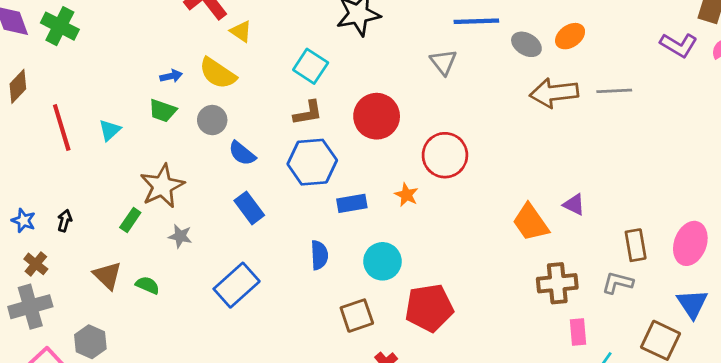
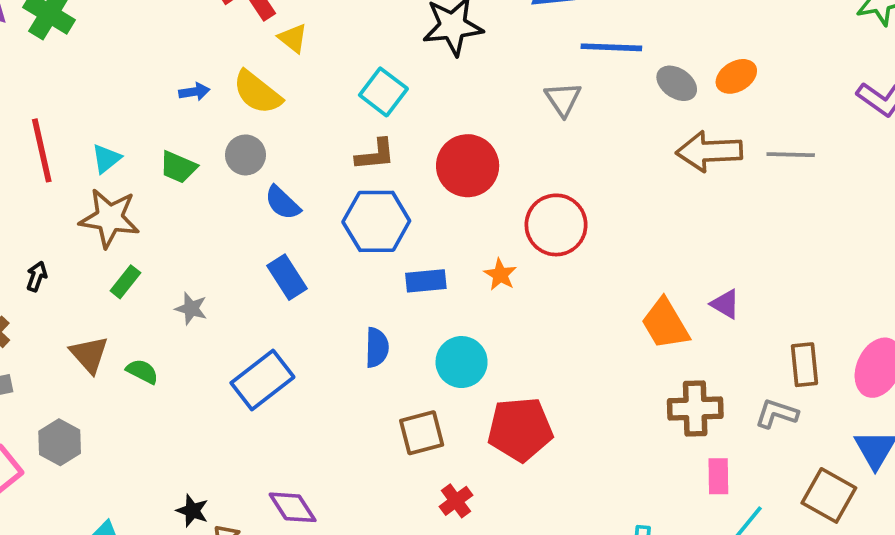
green trapezoid: (163, 111) -> (178, 167), moved
brown star: (162, 186) -> (109, 218), moved, turned 30

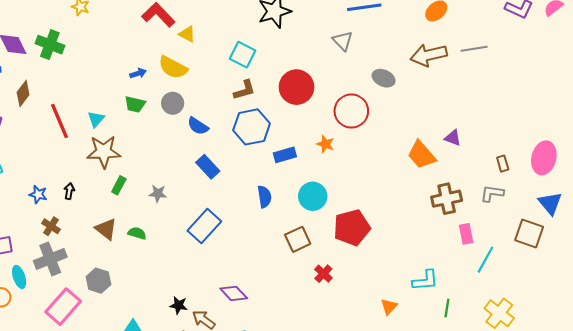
gray ellipse: (677, 83) -> (384, 78), moved
green trapezoid: (178, 167) -> (135, 104), moved
brown rectangle: (804, 365) -> (503, 164), size x0.7

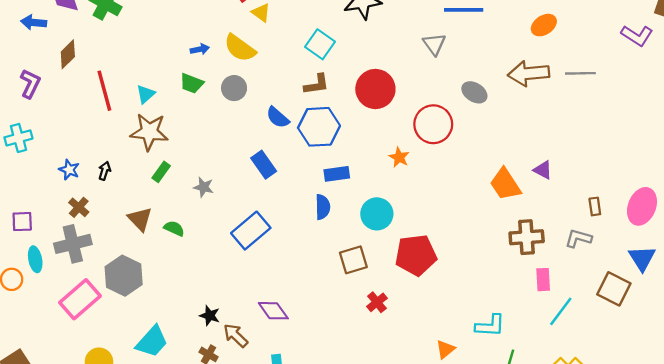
blue semicircle: (198, 126) -> (278, 117), moved
blue rectangle: (285, 155) -> (337, 174), moved
gray hexagon: (98, 281) -> (124, 276), size x1.4

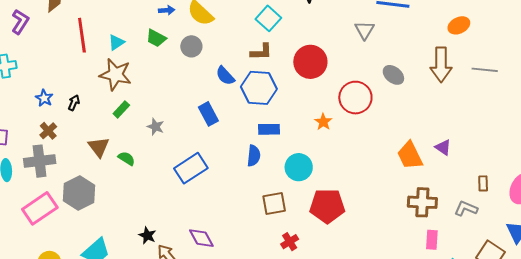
brown arrow: (529, 73) -> (441, 65), turned -92

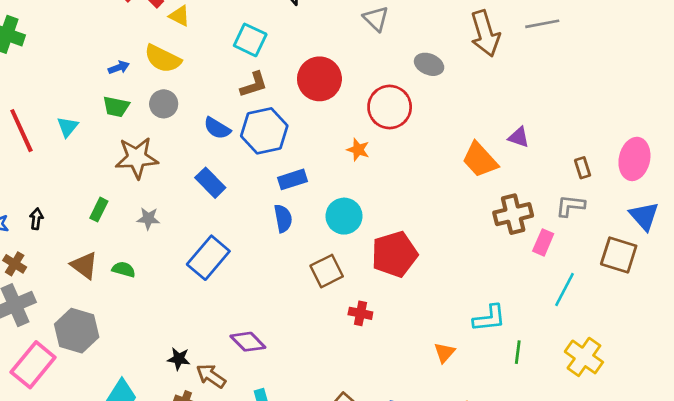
brown star: (115, 75) -> (137, 158), moved
pink rectangle: (432, 240) -> (543, 242), moved, turned 36
red cross: (290, 242) -> (360, 313), turned -30

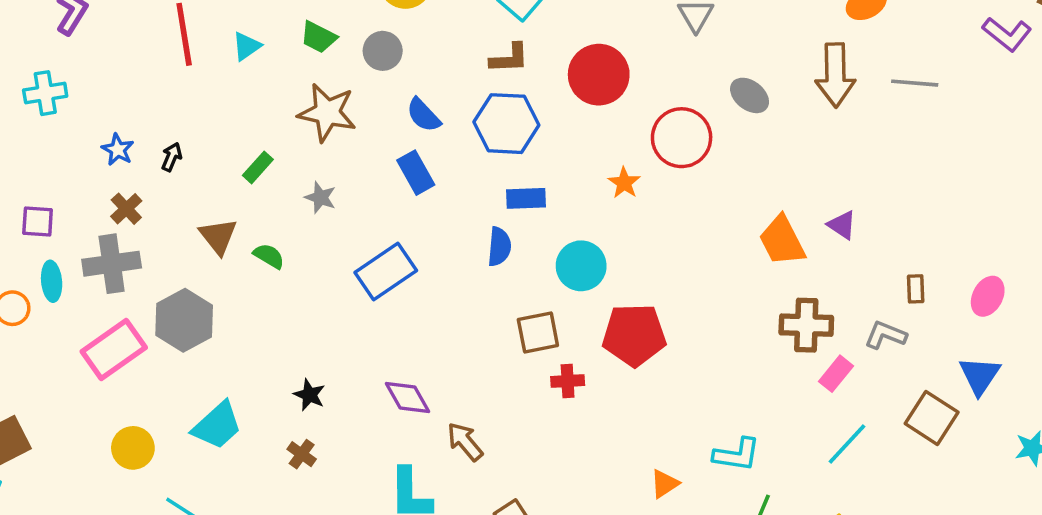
blue semicircle: (217, 128) -> (423, 115), moved
pink ellipse: (634, 159) -> (988, 296), size x0.7
red cross: (360, 313) -> (568, 381), moved, turned -30
brown arrow: (211, 376) -> (465, 442), moved

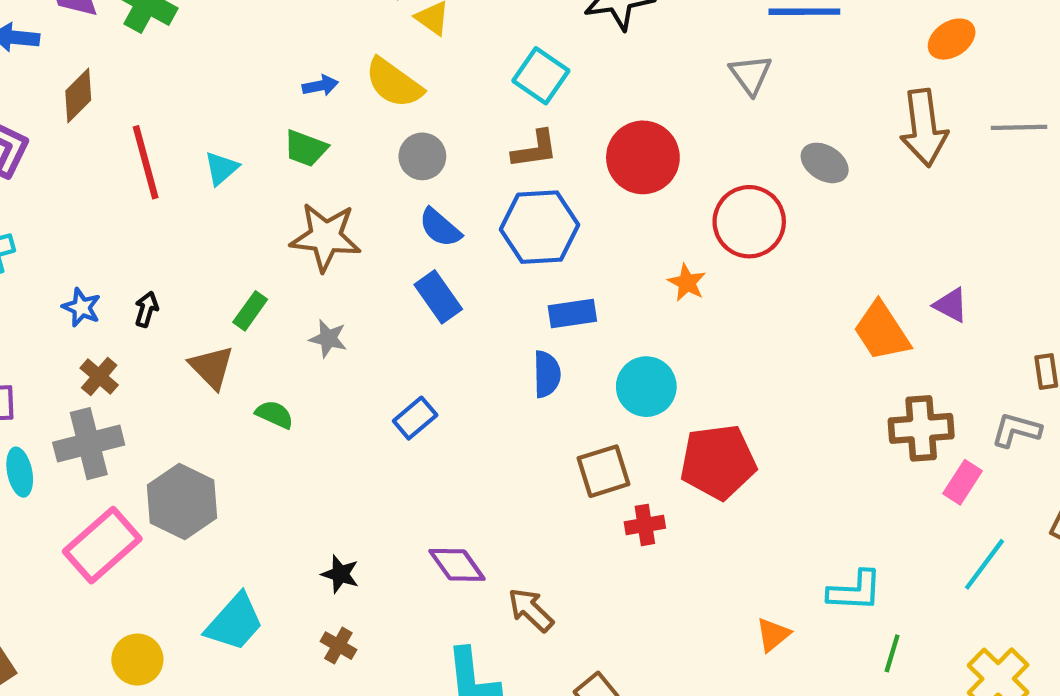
gray circle: (383, 51) -> (422, 156), moved
brown triangle: (218, 236) -> (212, 367), moved
blue rectangle: (386, 271) -> (415, 418), size x0.6

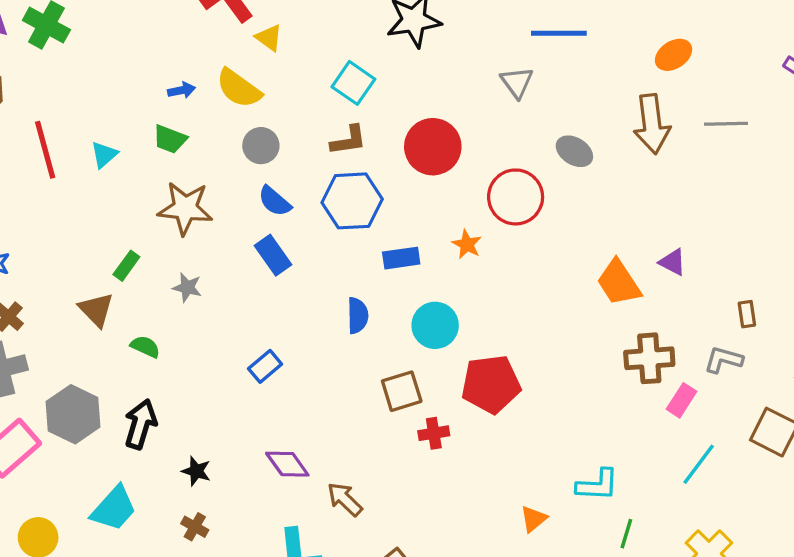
black arrow: (146, 309) -> (141, 424), moved, size x1.8
blue rectangle: (572, 313) -> (401, 258), moved
blue rectangle: (415, 418) -> (265, 366), moved

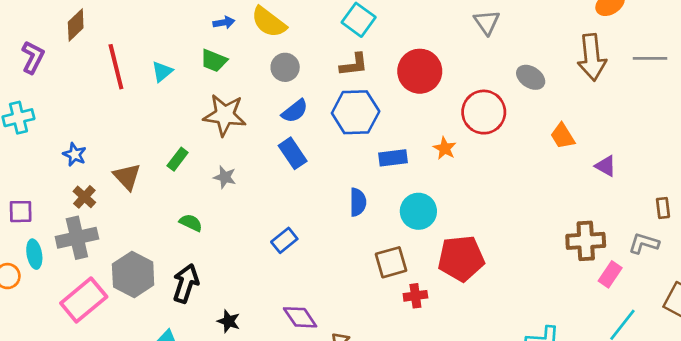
blue semicircle: (275, 201) -> (295, 111), turned -80
orange trapezoid: (619, 283) -> (563, 136), moved, size x0.7
brown triangle: (96, 310) -> (127, 177), moved

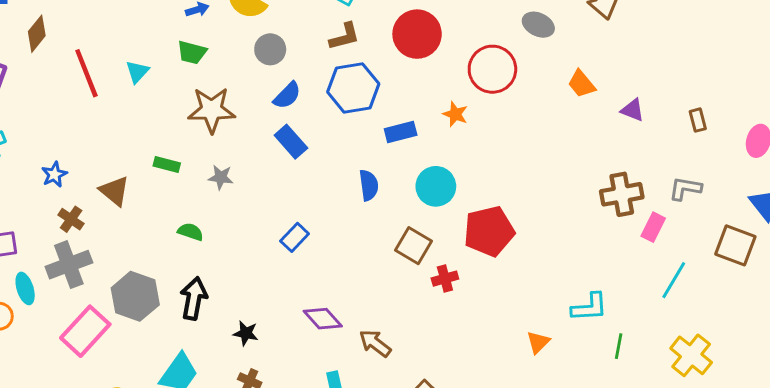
blue star: (75, 154) -> (54, 174), turned 30
green rectangle: (178, 159) -> (167, 165), turned 75
brown rectangle: (663, 208) -> (698, 120), moved
brown square: (391, 262) -> (413, 246), turned -36

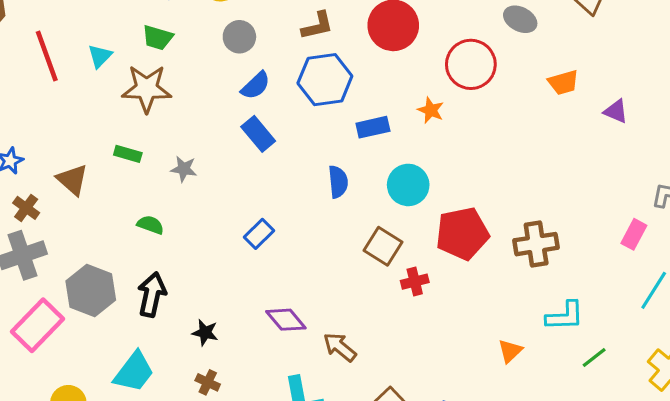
orange trapezoid: (581, 84) -> (563, 82), turned -68
brown star: (212, 110) -> (147, 89), moved
brown cross: (622, 194) -> (536, 244), moved
green line: (619, 346) -> (594, 358), turned 40

